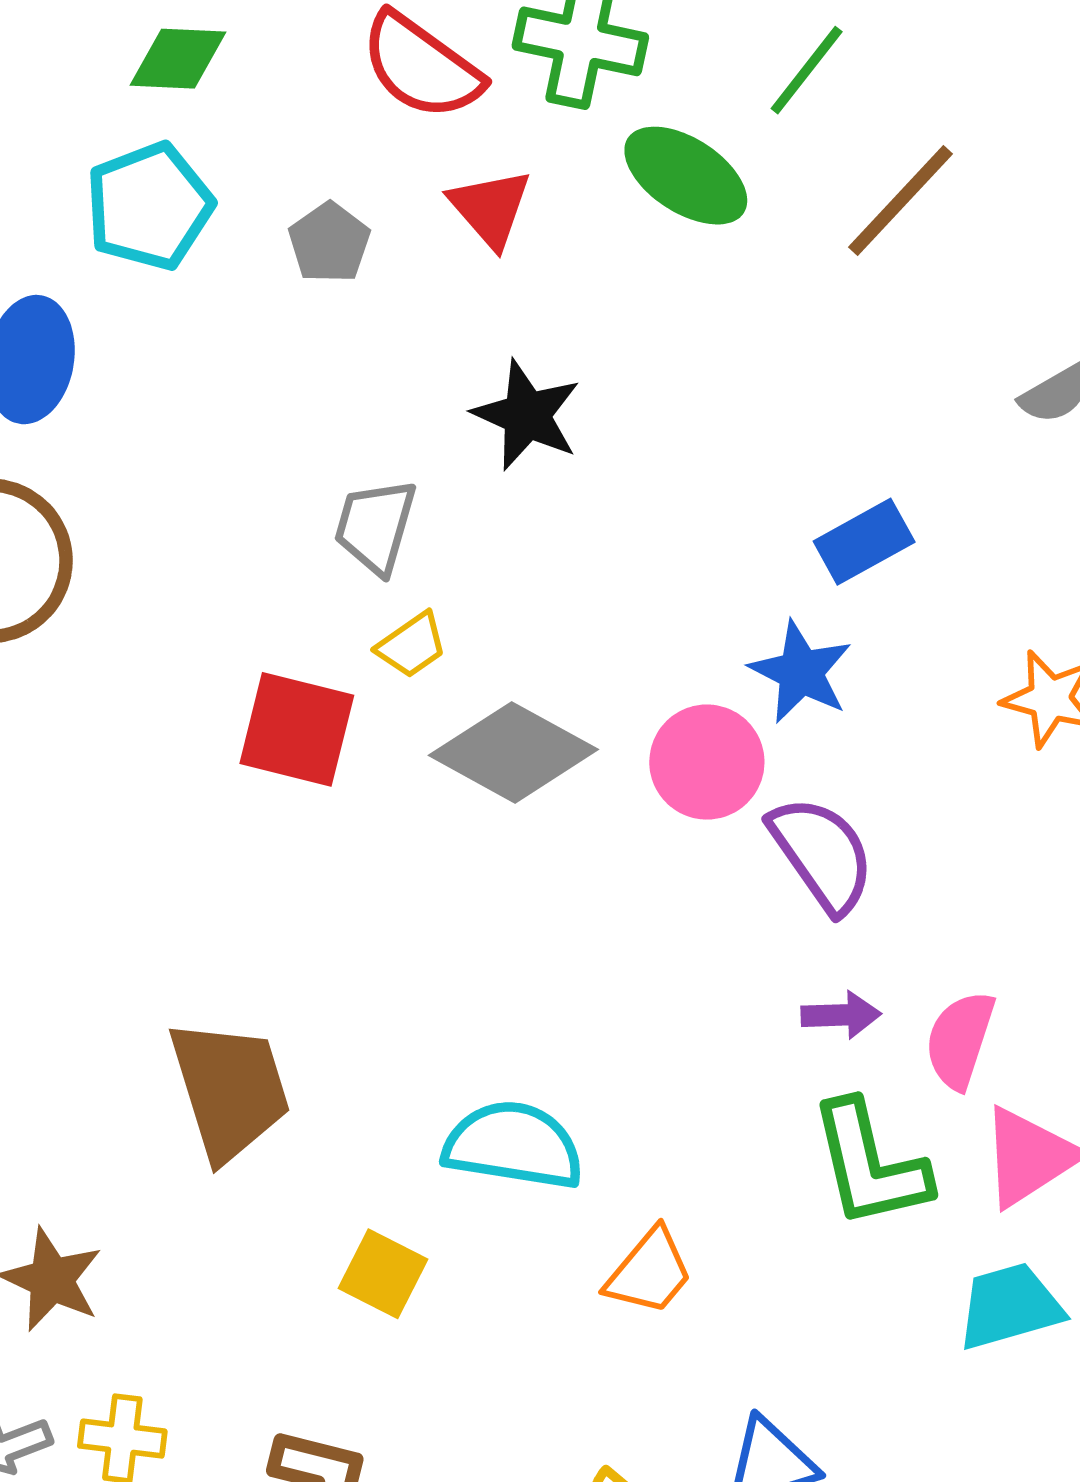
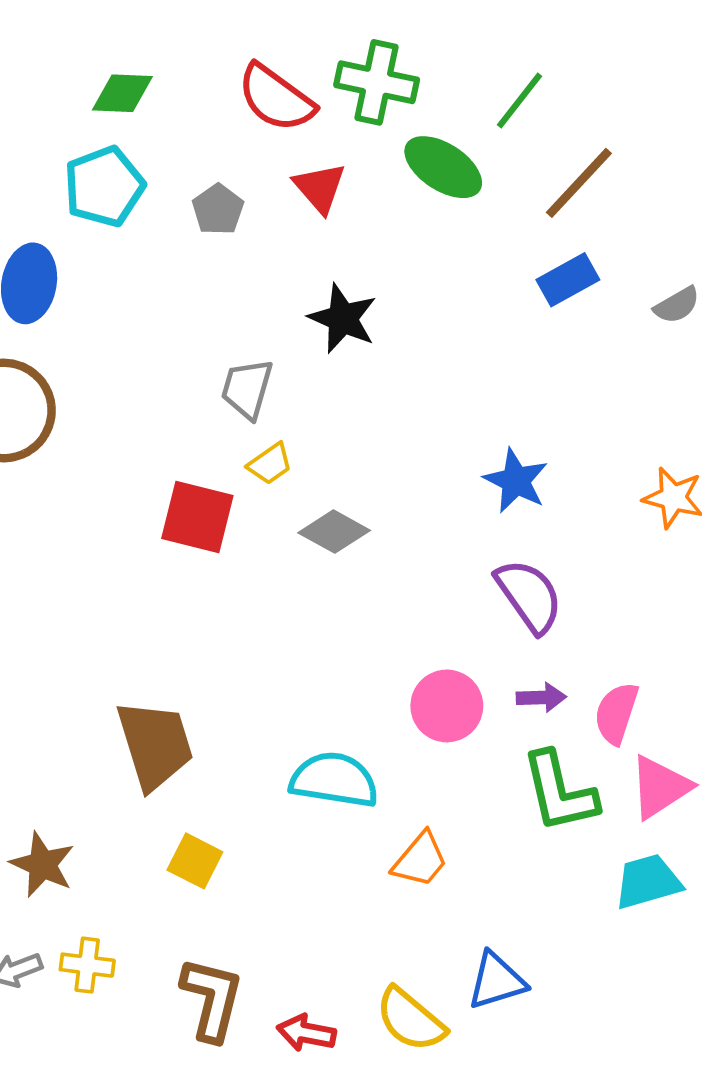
blue rectangle: (864, 542) -> (568, 280), moved
gray diamond: (513, 752) -> (334, 532), size x0.7
pink circle: (707, 762) -> (447, 706), moved
yellow square: (383, 1274) -> (195, 861), moved

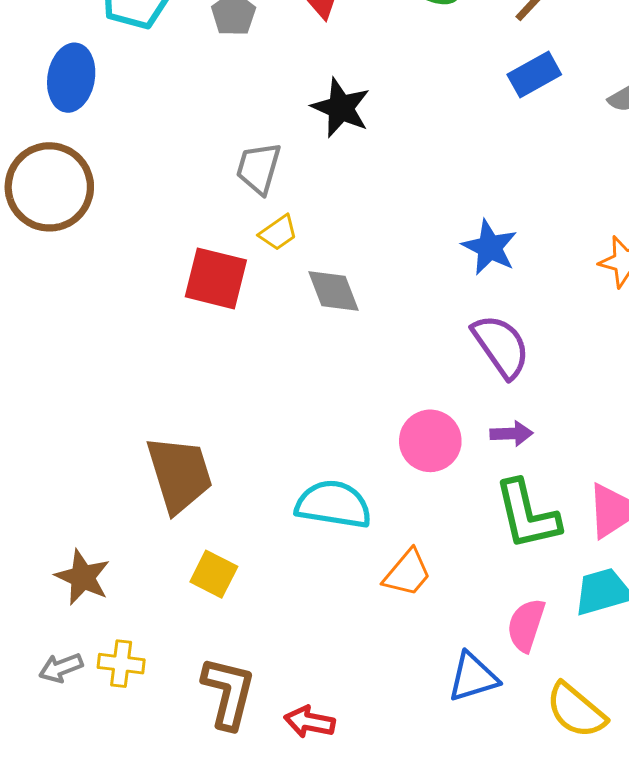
gray diamond: (334, 532) -> (333, 291), turned 40
pink semicircle: (616, 713) -> (526, 625), moved
yellow semicircle: (410, 1020) -> (576, 710), moved

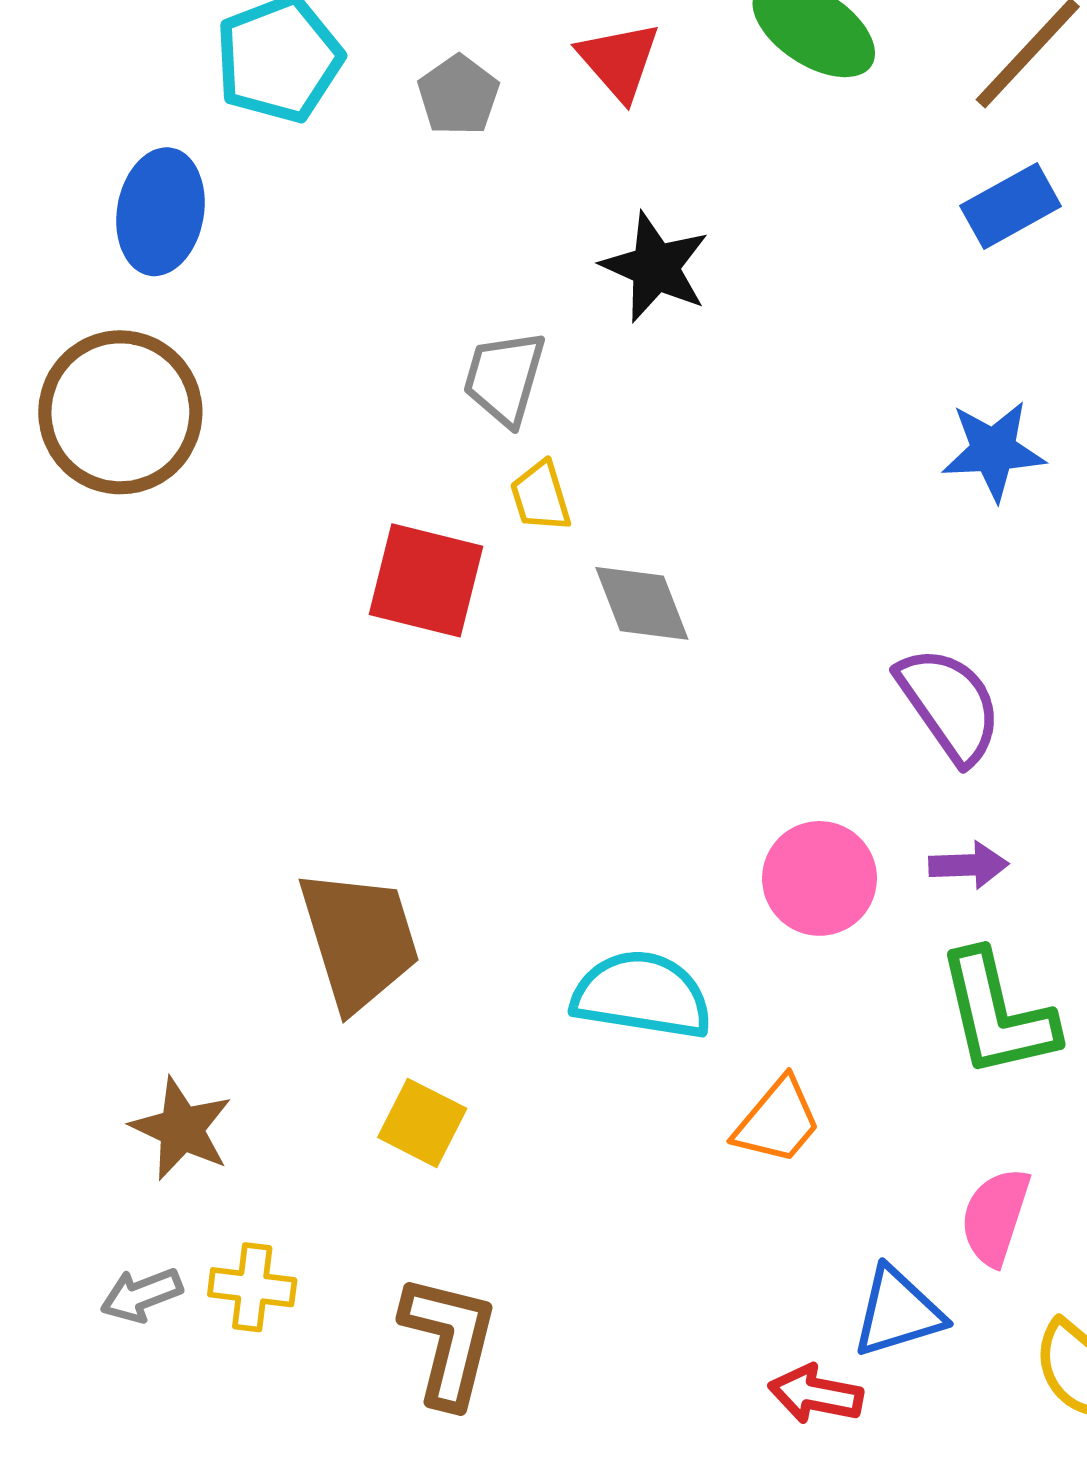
yellow trapezoid: (278, 233) -> (541, 496), turned 108
blue star: (490, 247) -> (993, 451), moved, turned -30
red arrow: (310, 722) -> (816, 1394), moved

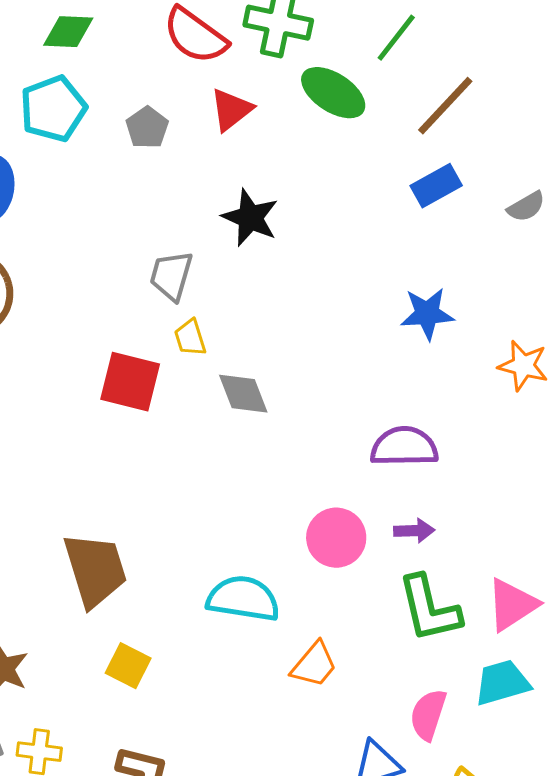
red triangle: (619, 61) -> (231, 110), turned 33
purple semicircle: (949, 705) -> (404, 447), turned -56

